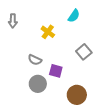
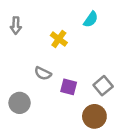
gray square: (84, 52) -> (103, 86), moved
gray circle: (38, 84) -> (20, 103), moved

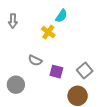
cyan semicircle: (91, 19) -> (61, 16), moved

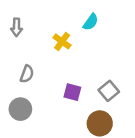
cyan semicircle: (61, 16) -> (91, 22), moved
gray semicircle: (35, 60) -> (27, 74), moved, turned -96

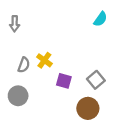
cyan semicircle: (91, 22) -> (100, 19), moved
yellow cross: (62, 41) -> (44, 60), moved

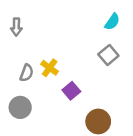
gray square: (96, 80) -> (108, 55), moved
purple square: (64, 81) -> (71, 91), turned 35

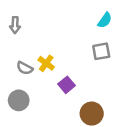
gray square: (108, 55) -> (101, 51), turned 30
gray semicircle: (27, 73) -> (25, 68), turned 98

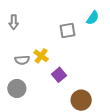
gray square: (101, 51) -> (67, 31), moved
gray semicircle: (25, 68) -> (22, 60), turned -32

